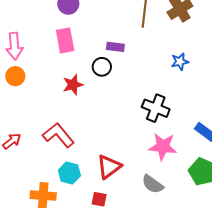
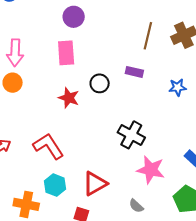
purple rectangle: (115, 47) -> (134, 72), moved
red star: (73, 85) -> (69, 98), turned 30
black cross: (156, 108) -> (131, 135), moved
gray semicircle: (153, 184) -> (136, 206), size x0.7

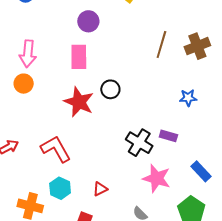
purple rectangle: (134, 72) -> (168, 136), moved
red star: (69, 98) -> (79, 102), size x1.4
red triangle: (95, 183) -> (100, 189), size x0.6

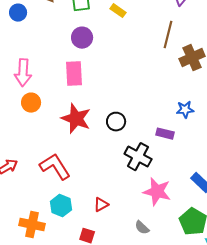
brown line: (161, 45) -> (168, 35), moved
orange circle: (24, 84) -> (31, 103), moved
black circle: (110, 89) -> (116, 122), moved
purple rectangle: (168, 136) -> (165, 134), moved

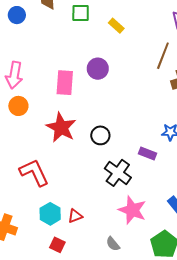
purple circle: (82, 38) -> (98, 69), moved
cyan hexagon: (61, 206) -> (50, 214), moved

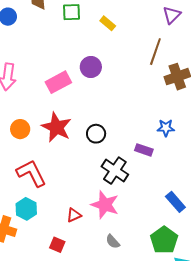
pink rectangle: (65, 83) -> (58, 82), turned 60
orange circle: (18, 106) -> (20, 129), moved
pink star: (132, 210) -> (105, 205), moved
cyan hexagon: (50, 214) -> (26, 209), moved

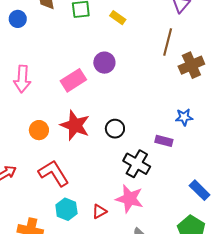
cyan hexagon: (26, 209) -> (66, 209), moved

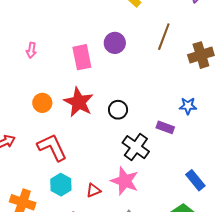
brown line: (168, 42) -> (164, 37), moved
pink arrow: (22, 79) -> (31, 50), size x0.6
pink rectangle: (73, 80) -> (82, 57), turned -75

